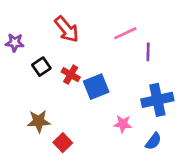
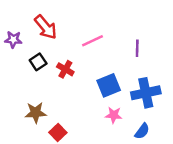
red arrow: (67, 29) -> (46, 27), moved
pink line: (125, 33) -> (93, 41), moved
blue square: (96, 87) -> (109, 85), moved

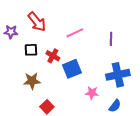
black square: (38, 62) -> (31, 50), turned 32
blue square: (109, 85) -> (72, 69), moved
brown star: (36, 113) -> (32, 81), moved

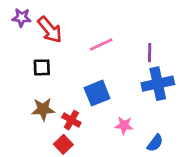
purple star: (11, 32) -> (22, 18), moved
red cross: (53, 56) -> (71, 120), moved
blue cross: (118, 75) -> (158, 84), moved

